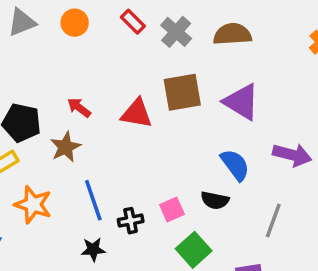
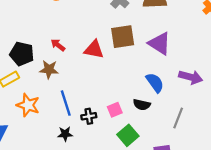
brown star: (66, 147) -> (49, 70), turned 30

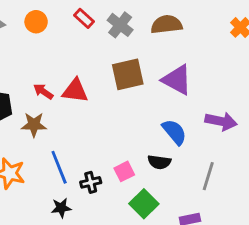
red triangle: (94, 49) -> (75, 91), moved

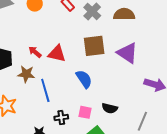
blue semicircle: (174, 132) -> (84, 79), moved
blue line: (59, 167) -> (45, 90), moved
pink square: (124, 171) -> (85, 112), turned 32

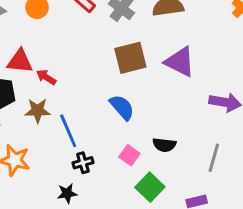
red triangle: (57, 54) -> (20, 61), moved
pink square: (85, 112) -> (129, 155), turned 32
black cross: (61, 118) -> (83, 163), moved

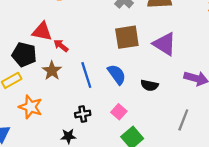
brown star: (38, 111) -> (52, 71), turned 30
blue line: (68, 131) -> (86, 75), moved
black semicircle: (164, 145) -> (149, 85), moved

